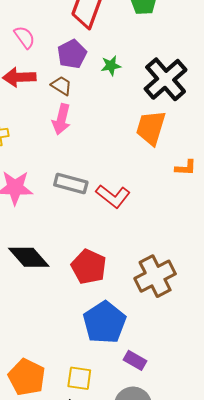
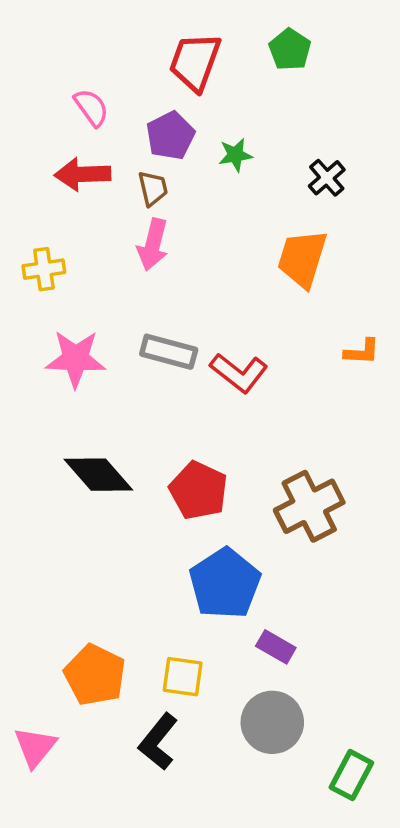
black cross: (166, 79) -> (327, 178), size x0.5
brown trapezoid: (61, 86) -> (153, 188), turned 45
orange L-shape: (186, 168) -> (362, 352), moved

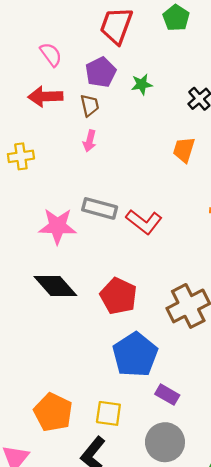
pink arrow: (153, 245) -> (90, 141), size x0.7
orange trapezoid: (302, 259) -> (184, 150), size x0.7
pink star: (76, 359) -> (58, 226), moved

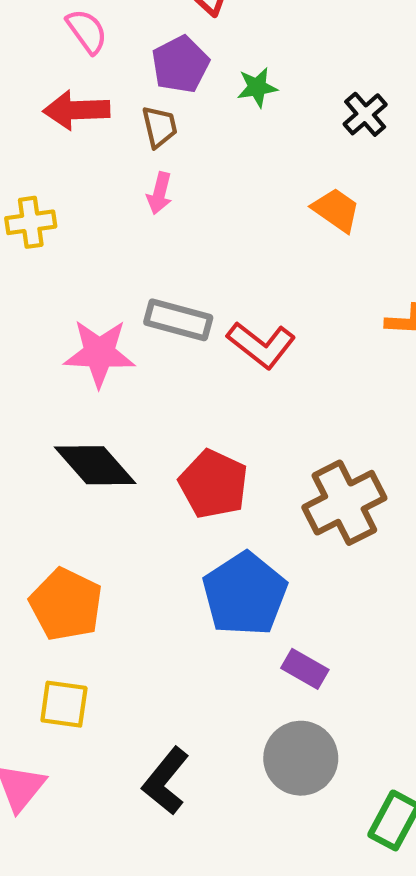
orange trapezoid: (184, 150) -> (336, 210), turned 108
orange pentagon: (53, 412) -> (66, 604), moved
yellow square: (108, 413) -> (64, 704), moved

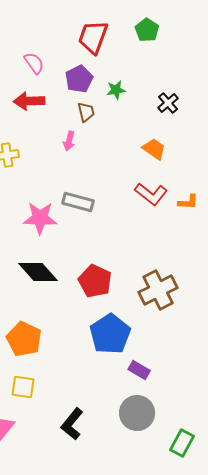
brown trapezoid: (160, 127) -> (86, 112), moved
red L-shape: (261, 345) -> (151, 194), moved

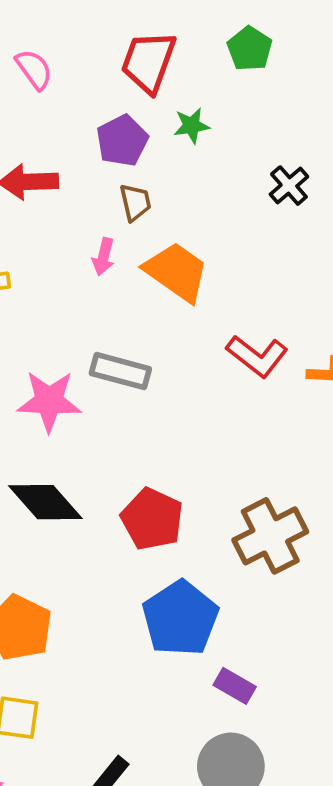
pink semicircle: (34, 63) -> (34, 69), moved
green star: (116, 90) -> (192, 126), moved
orange trapezoid: (154, 149) -> (177, 272), moved, size x1.5

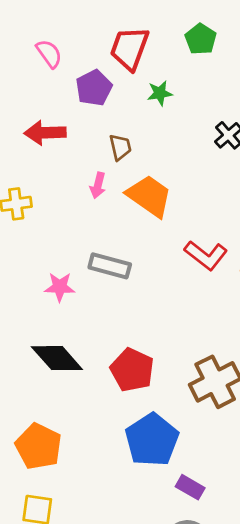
purple pentagon: (122, 141) -> (94, 88), moved
pink star: (49, 401) -> (60, 287), size x0.7

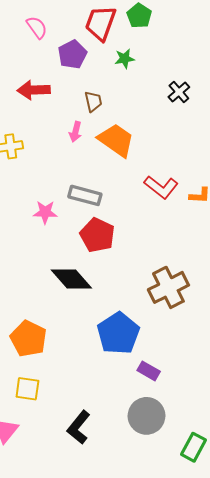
green pentagon: (201, 39) -> (139, 16), moved
black diamond: (57, 358) -> (71, 279), moved
red pentagon: (132, 370) -> (97, 235), moved

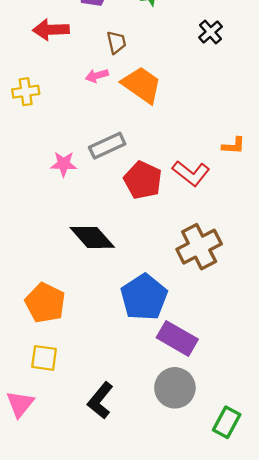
pink arrow: (75, 132) -> (97, 76), turned 60
red L-shape: (161, 187) -> (191, 173), moved
gray rectangle: (85, 195) -> (107, 146), turned -40
red pentagon: (97, 235) -> (143, 180), moved
purple rectangle: (149, 371) -> (177, 338), size x1.6

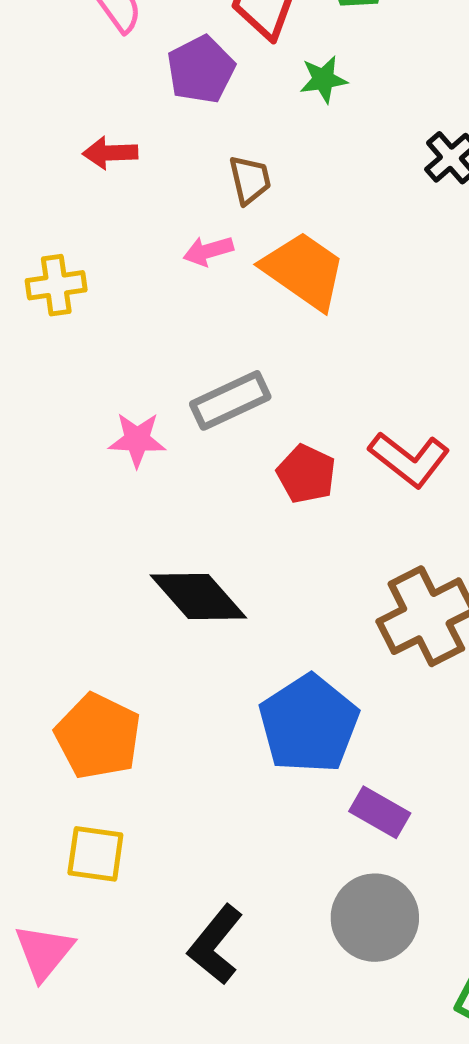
red arrow: (51, 30) -> (110, 153), size x0.7
red pentagon: (143, 180) -> (306, 474), size x0.7
purple rectangle: (177, 338) -> (380, 812), size x0.7

